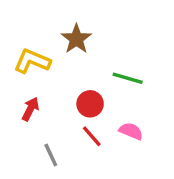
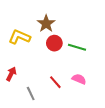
red circle: (90, 104) -> (54, 43), moved
red arrow: (30, 109) -> (11, 74), moved

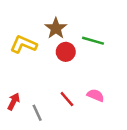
green line: (77, 47) -> (93, 41), moved
red arrow: (11, 74) -> (14, 102), moved

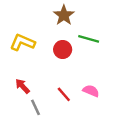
brown star: (56, 28) -> (64, 15), moved
red arrow: (14, 102) -> (22, 86), moved, turned -70

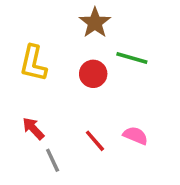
yellow L-shape: (22, 42) -> (33, 63), turned -100

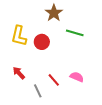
red circle: (93, 74) -> (42, 42), moved
gray line: (53, 160) -> (38, 91), moved

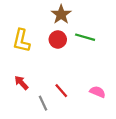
red circle: (42, 42) -> (58, 39), moved
pink semicircle: (77, 77) -> (98, 92), moved

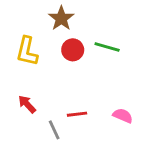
brown star: (61, 14) -> (61, 18), moved
red line: (61, 91) -> (77, 114), turned -56

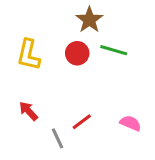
brown star: (61, 18) -> (89, 20), moved
red line: (77, 114) -> (82, 122), turned -30

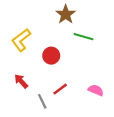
red circle: (77, 53) -> (51, 56), moved
yellow L-shape: (29, 55) -> (21, 40), turned 40

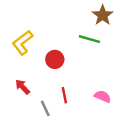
brown star: (66, 14) -> (103, 15), moved
red line: (60, 89) -> (64, 95), turned -64

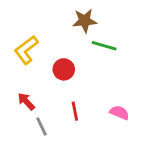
brown star: (103, 15) -> (85, 21), moved, turned 30
gray line: (45, 108) -> (41, 126), moved

